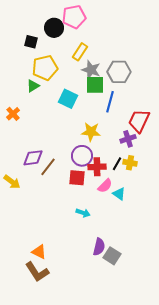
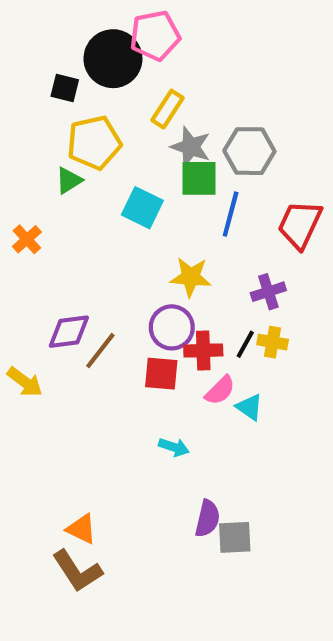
black circle: (54, 28) -> (113, 59), size x1.4
red trapezoid: (139, 121) -> (300, 225), moved
gray square: (112, 256) -> (235, 537), turned -36

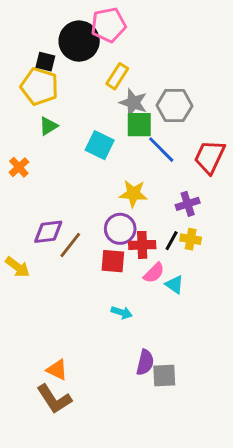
yellow pentagon: (94, 143) -> (39, 87), moved, turned 30
blue line: (231, 214) -> (161, 150), turned -60

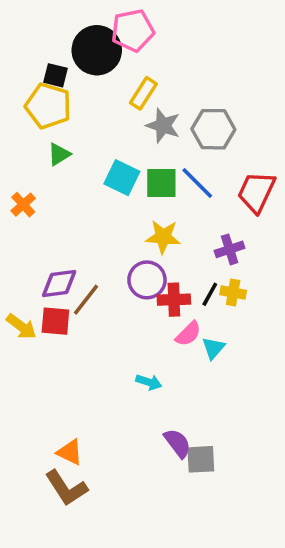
green square: (139, 125) -> (161, 183), moved
red square: (113, 261) -> (55, 321), moved
cyan triangle: (174, 285) -> (213, 348), turned 36
purple semicircle: (145, 362) -> (177, 443), turned -50

